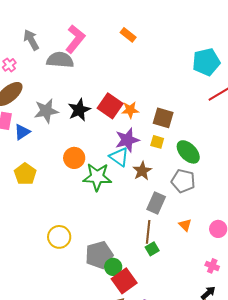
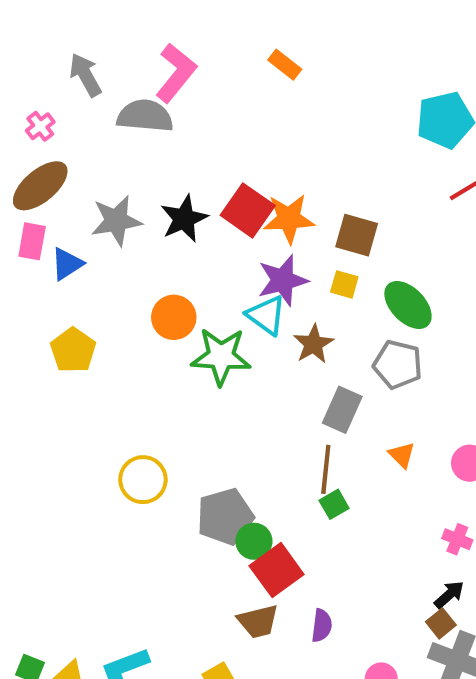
orange star: (130, 110) -> (289, 219), size x1.4

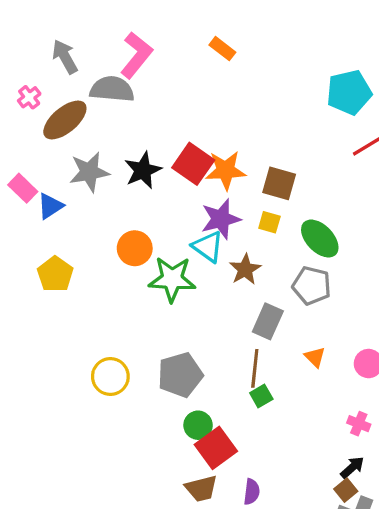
brown ellipse: (40, 186) -> (65, 120), moved
pink rectangle: (32, 241) -> (23, 188), turned -56
gray pentagon: (225, 517) -> (180, 375), moved

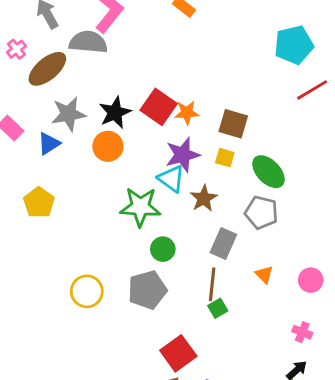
orange star: (226, 170) -> (187, 113), size x0.7
blue triangle: (50, 206) -> (49, 143), moved
orange circle: (135, 248) -> (108, 146), moved
green circle: (198, 425) -> (163, 249), moved

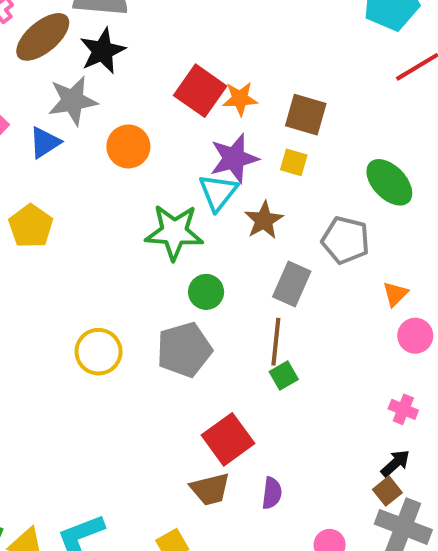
black star: (115, 113) -> (103, 51), moved
green ellipse: (268, 172) -> (389, 182), moved
cyan triangle: (171, 179) -> (218, 192), turned 32
orange triangle: (264, 274) -> (395, 294), moved, turned 30

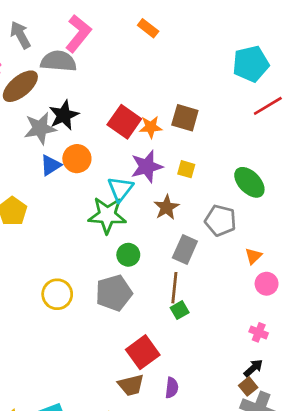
black star: (103, 51) -> (64, 115), moved
brown square: (306, 115) -> (185, 118), moved
blue triangle: (45, 142) -> (51, 165), moved
cyan triangle: (218, 192) -> (120, 189), moved

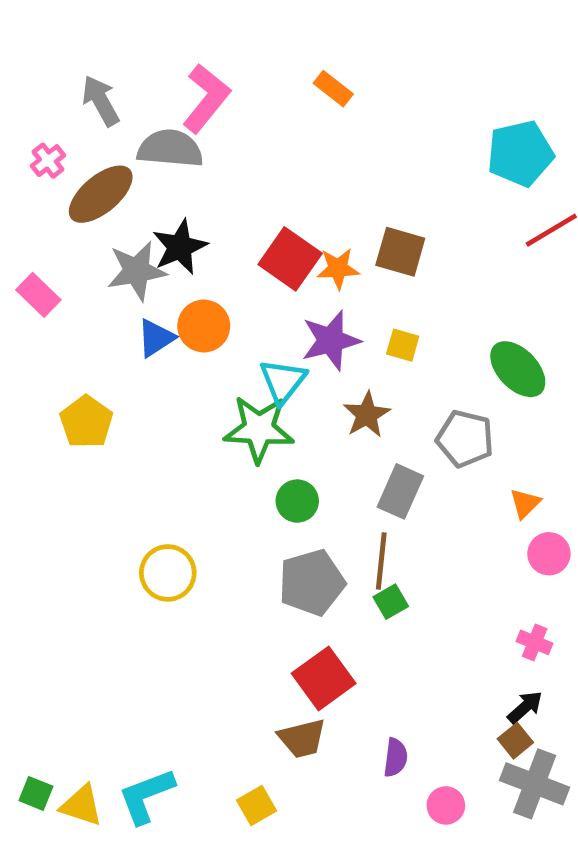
gray pentagon: (114, 293) -> (312, 583), moved
purple semicircle: (172, 388) -> (396, 758), moved

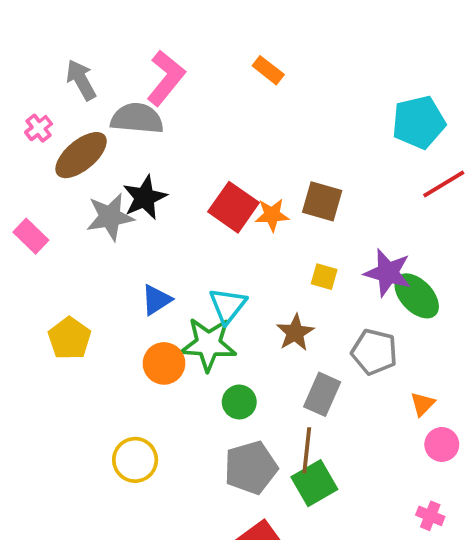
orange circle: (204, 326) -> (164, 363), moved
blue triangle: (156, 338) -> (156, 300), moved
purple star: (331, 340) -> (388, 273), moved, turned 30
green square: (391, 602) -> (314, 483), size x1.6

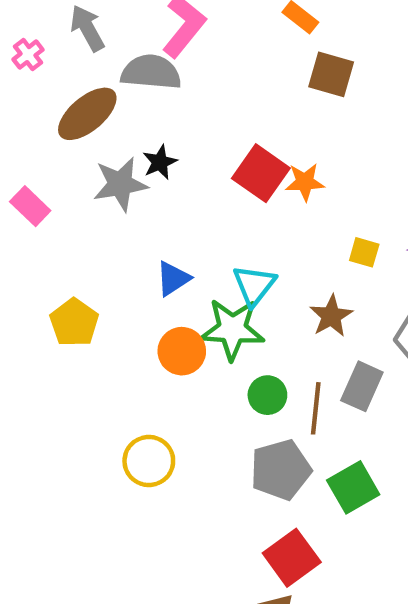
pink cross: (39, 128) -> (28, 55), moved
black star: (145, 198) -> (160, 162), size x0.7
brown square: (322, 201) -> (331, 74), moved
brown line: (307, 450) -> (316, 408), moved

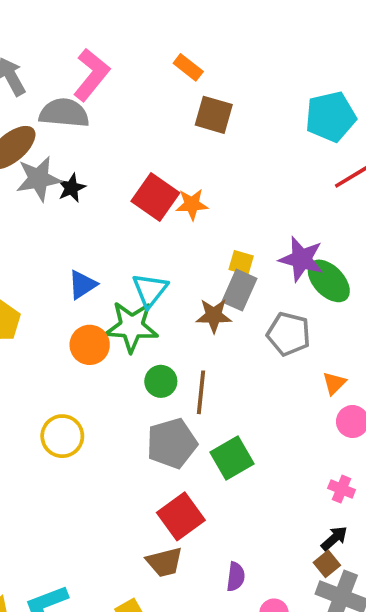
gray star: (120, 184) -> (39, 179), moved
brown star: (331, 316) -> (214, 316), turned 30
gray rectangle: (362, 386) -> (239, 290), moved

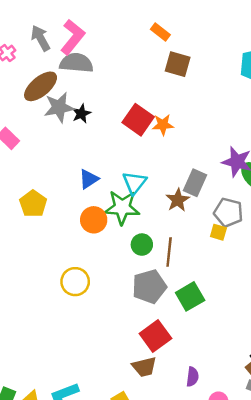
pink L-shape: (91, 75) -> (73, 37), moved
yellow square: (241, 263) -> (218, 232), moved
brown star: (214, 316) -> (178, 200), turned -30

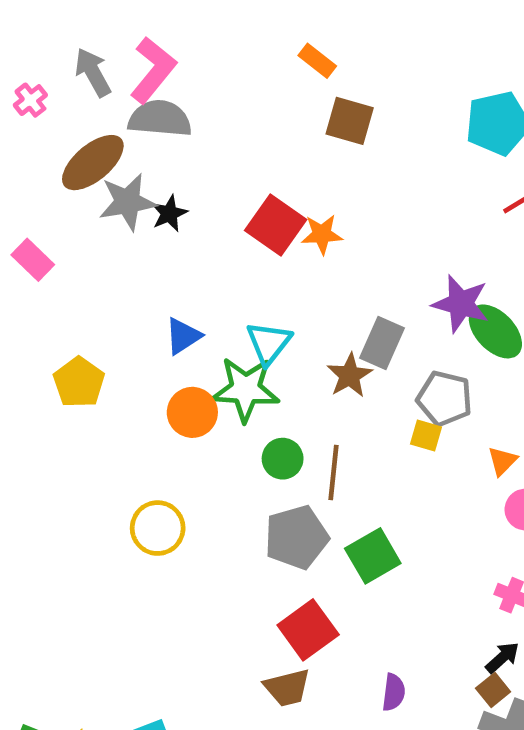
purple semicircle: (193, 377) -> (394, 692), moved

